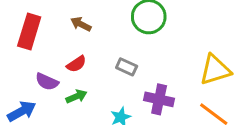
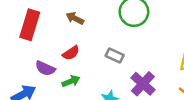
purple cross: (159, 99) -> (143, 84), turned 30

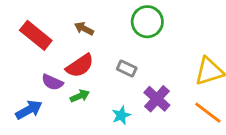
red rectangle: (30, 25) -> (36, 35), turned -68
red semicircle: (71, 53) -> (80, 66), size x1.5

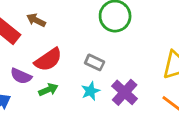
brown arrow: (84, 29) -> (36, 20), moved
cyan star: (121, 115) -> (91, 91), moved

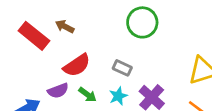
purple semicircle: (21, 76) -> (58, 91), moved, turned -45
green arrow: (48, 90) -> (87, 95), moved, turned 60

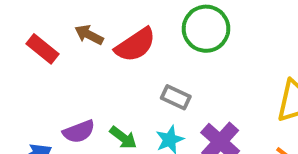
red rectangle: (34, 36) -> (43, 49), size x0.7
red semicircle: (77, 65) -> (135, 45), moved

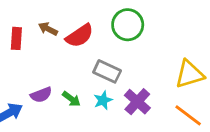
red rectangle: (43, 49) -> (16, 38), turned 55
gray rectangle: (176, 97) -> (107, 71), size x1.4

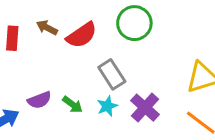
gray rectangle: (107, 71) -> (112, 74), turned 32

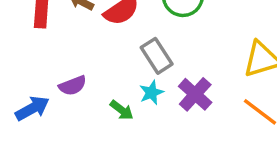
green arrow: (73, 105) -> (122, 110), moved

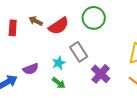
cyan star: (151, 93) -> (59, 63), moved

